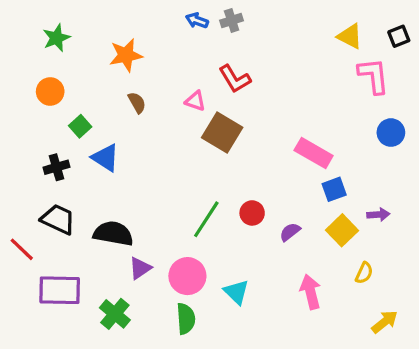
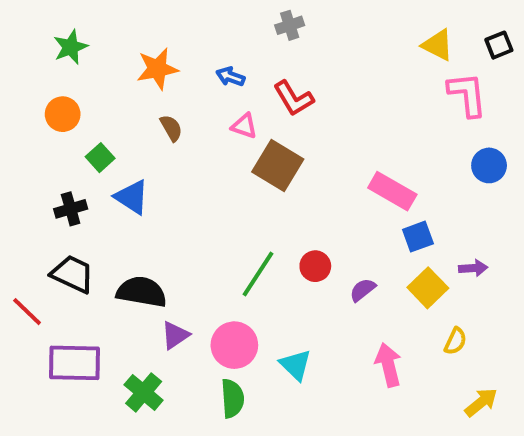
blue arrow: (197, 21) -> (230, 77), moved

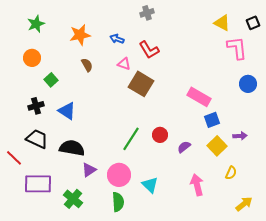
blue triangle: (132, 197) -> (67, 111), moved

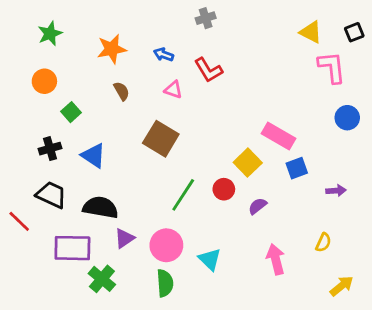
brown square: (141, 84) -> (161, 139), moved
yellow square: (217, 146) -> (248, 163), moved
purple rectangle: (38, 184) -> (72, 248), moved

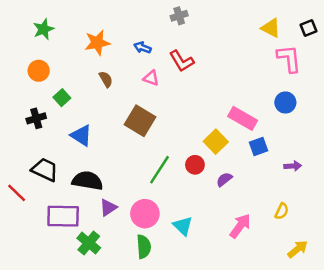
blue circle: (347, 118) -> (285, 102), moved
black cross: (50, 149) -> (36, 118), moved
pink arrow: (276, 259) -> (240, 226), turned 50

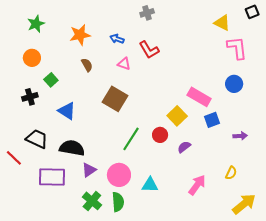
black square: (309, 28) -> (252, 12), moved
cyan triangle: (183, 226) -> (150, 185), turned -42
green cross: (89, 243) -> (92, 201), moved
yellow arrow: (298, 249) -> (244, 204), size x1.4

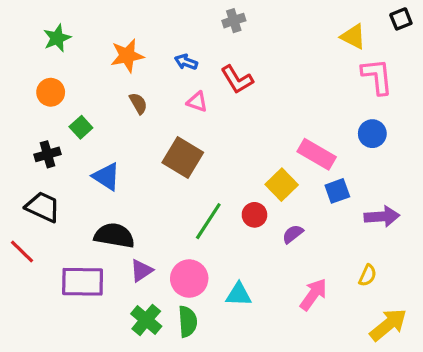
purple arrow: (240, 136) -> (382, 216), size x1.5
black trapezoid: (37, 139) -> (43, 207), moved

